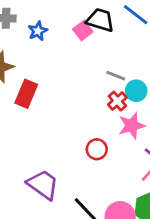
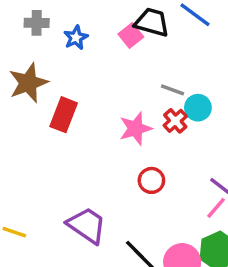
pink star: (132, 126) -> (135, 128), moved

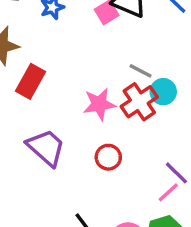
red cross: (175, 121) -> (139, 102), size x1.5
purple trapezoid: (87, 225) -> (46, 148), moved

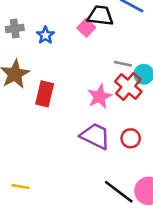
purple trapezoid: (46, 148) -> (95, 136), moved
red circle: (108, 157) -> (131, 138), moved

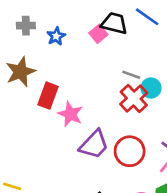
pink star: (100, 96) -> (70, 114), moved, turned -30
purple trapezoid: (95, 136) -> (94, 145), turned 100
red circle: (131, 138) -> (130, 151), size x1.5

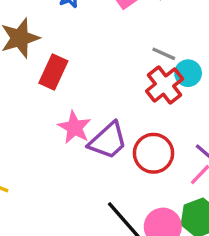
pink star: (70, 114) -> (74, 127), moved

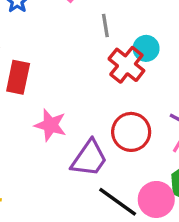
gray line: (164, 54) -> (105, 25), moved, turned 70
purple trapezoid: (108, 141) -> (89, 158), moved

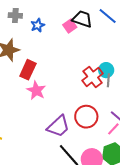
gray line: (105, 25) -> (108, 80), moved
pink star: (50, 125) -> (36, 90), moved

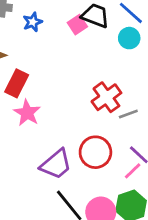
cyan circle: (106, 70) -> (129, 38), moved
gray line: (108, 80) -> (128, 114), moved, turned 64

